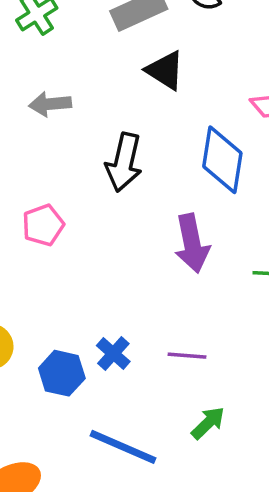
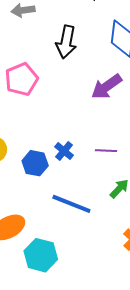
pink pentagon: (43, 225) -> (22, 79), size x1.4
purple arrow: (192, 243) -> (107, 87), turned 68

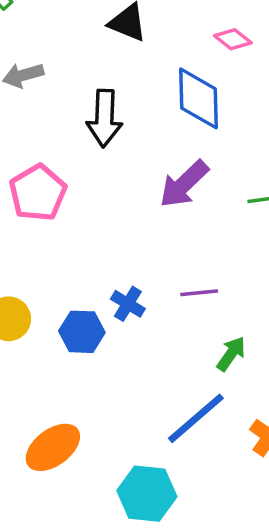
blue line: (71, 204) -> (196, 418), moved, turned -54
cyan hexagon: (41, 255) -> (147, 494), moved

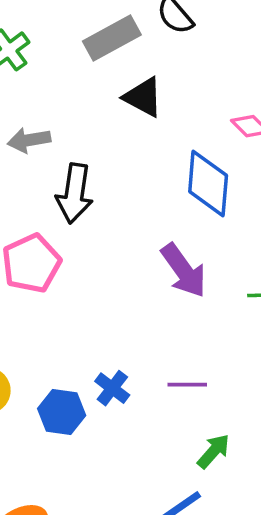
black arrow: (104, 118) -> (74, 193), moved
purple arrow: (184, 184) -> (184, 270), turned -88

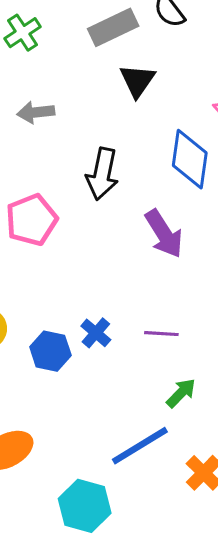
black triangle: (143, 97) -> (137, 81), turned 33
black arrow: (74, 193) -> (102, 174), moved

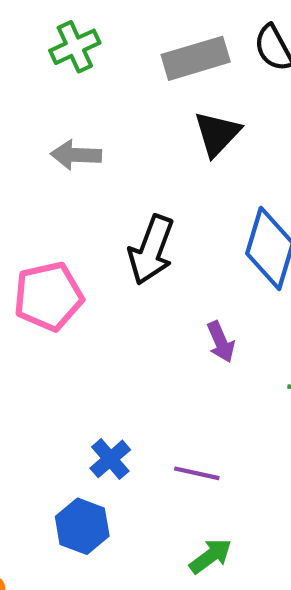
purple arrow: (164, 234) -> (221, 342), size x0.6
blue hexagon: (50, 351) -> (82, 526), moved

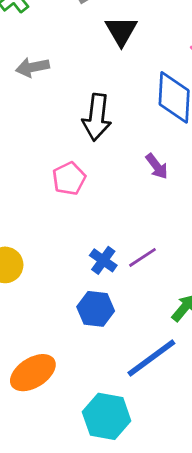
pink pentagon: (48, 296) -> (69, 178), moved, size x0.7
purple line: (197, 473) -> (142, 257), moved, turned -32

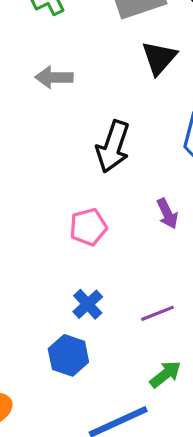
pink pentagon: (69, 178) -> (88, 227), moved
purple line: (142, 257) -> (158, 313), moved

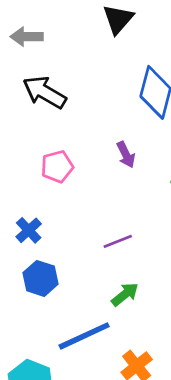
black arrow: (113, 147) -> (44, 92), moved, turned 102
blue cross: (88, 304) -> (29, 230), moved

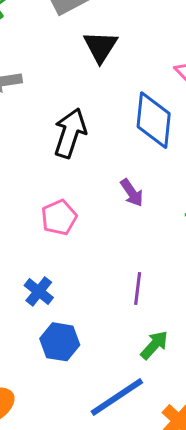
black arrow: (44, 92) -> (70, 133), moved, turned 87
purple line: (118, 241) -> (138, 289), turned -52

